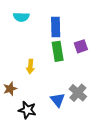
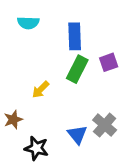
green rectangle: (58, 51) -> (77, 69), turned 36
yellow arrow: (30, 67) -> (40, 90), turned 40

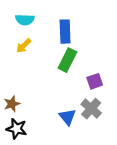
purple square: (109, 62) -> (95, 81), moved
yellow arrow: (40, 90) -> (24, 46), moved
black star: (36, 148) -> (17, 129), moved

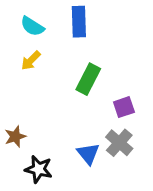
cyan semicircle: (25, 20) -> (32, 26), turned 30
blue rectangle: (65, 32) -> (79, 22), moved
black star: (17, 129) -> (39, 169), moved

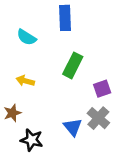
cyan semicircle: (32, 26) -> (26, 37), moved
yellow arrow: (31, 60) -> (25, 81), moved, turned 60

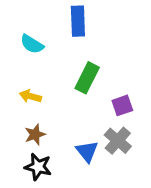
brown star: (12, 113) -> (35, 135), moved

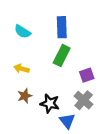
blue rectangle: (78, 21) -> (62, 27), moved
blue triangle: (87, 151) -> (67, 121), moved
black star: (38, 167) -> (50, 103), moved

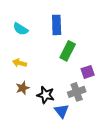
green rectangle: (62, 56) -> (68, 51), moved
purple square: (87, 75) -> (88, 72), moved
gray cross: (84, 100) -> (77, 92), turned 30

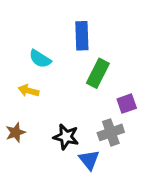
cyan semicircle: (21, 29) -> (40, 59), moved
brown star: (23, 88) -> (16, 132), moved

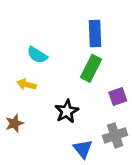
blue rectangle: (82, 36) -> (95, 33), moved
gray cross: (111, 132) -> (115, 135), moved
black star: (66, 137) -> (67, 111), moved, turned 30

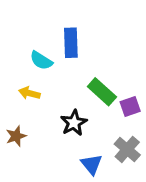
blue rectangle: (95, 33) -> (71, 43), moved
green rectangle: (91, 68) -> (102, 92), moved, turned -75
gray cross: (115, 135) -> (127, 149), turned -30

